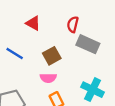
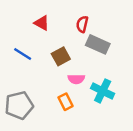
pink semicircle: (48, 78) -> (76, 79), moved

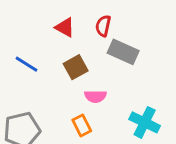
red triangle: (42, 23) -> (65, 27), moved
cyan cross: (103, 91) -> (145, 122), moved

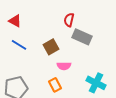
red triangle: (65, 27) -> (15, 21), moved

